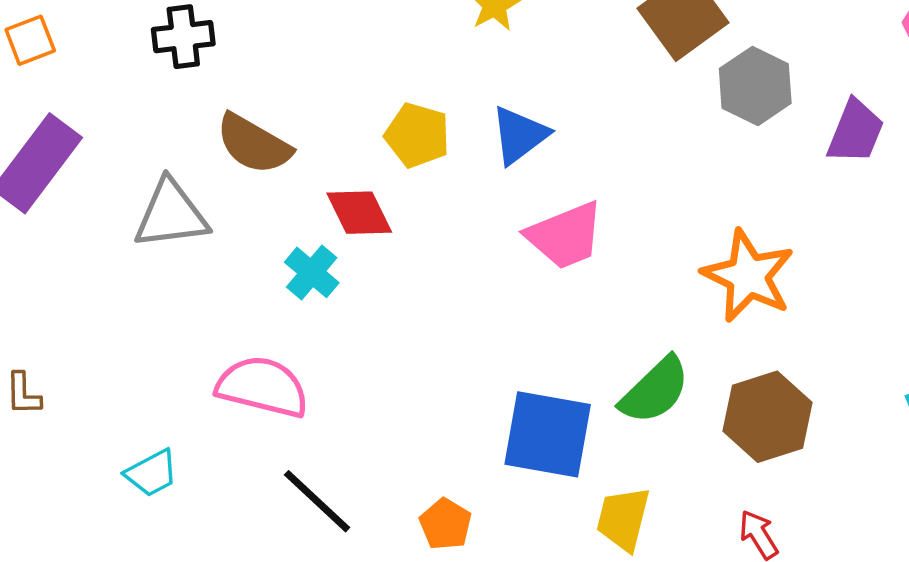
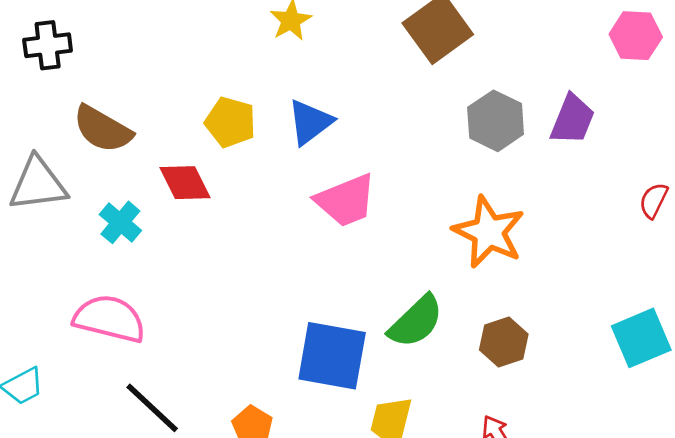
gray hexagon: (755, 86) -> (496, 121), moved
cyan cross: (312, 272) -> (120, 222), moved
brown hexagon: (767, 417) -> (504, 342), size x0.7

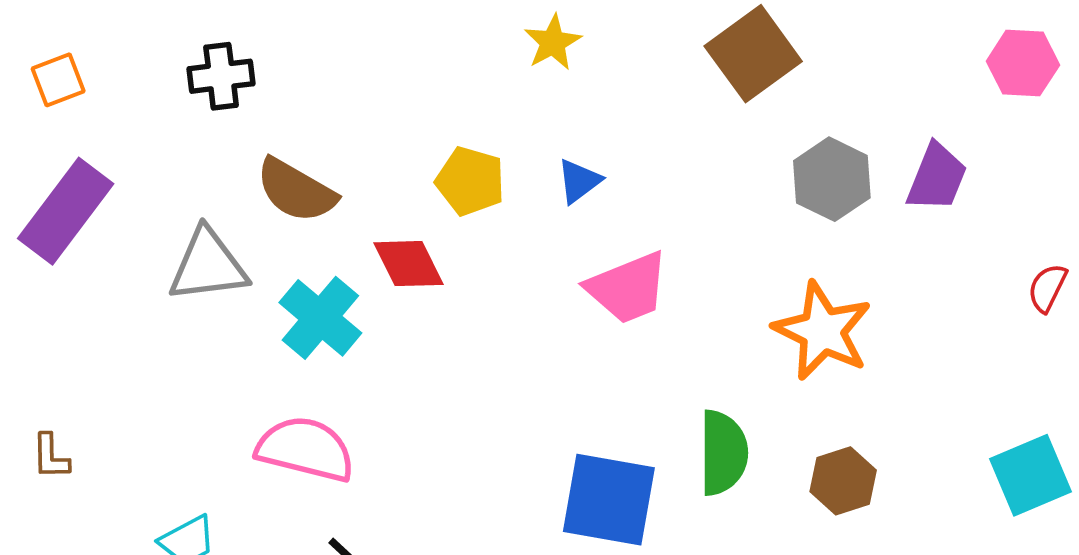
blue triangle: (310, 122) -> (579, 181), size x0.7
cyan cross: (120, 222) -> (320, 318), size x1.4
green semicircle: (416, 321) -> (723, 453), turned -46

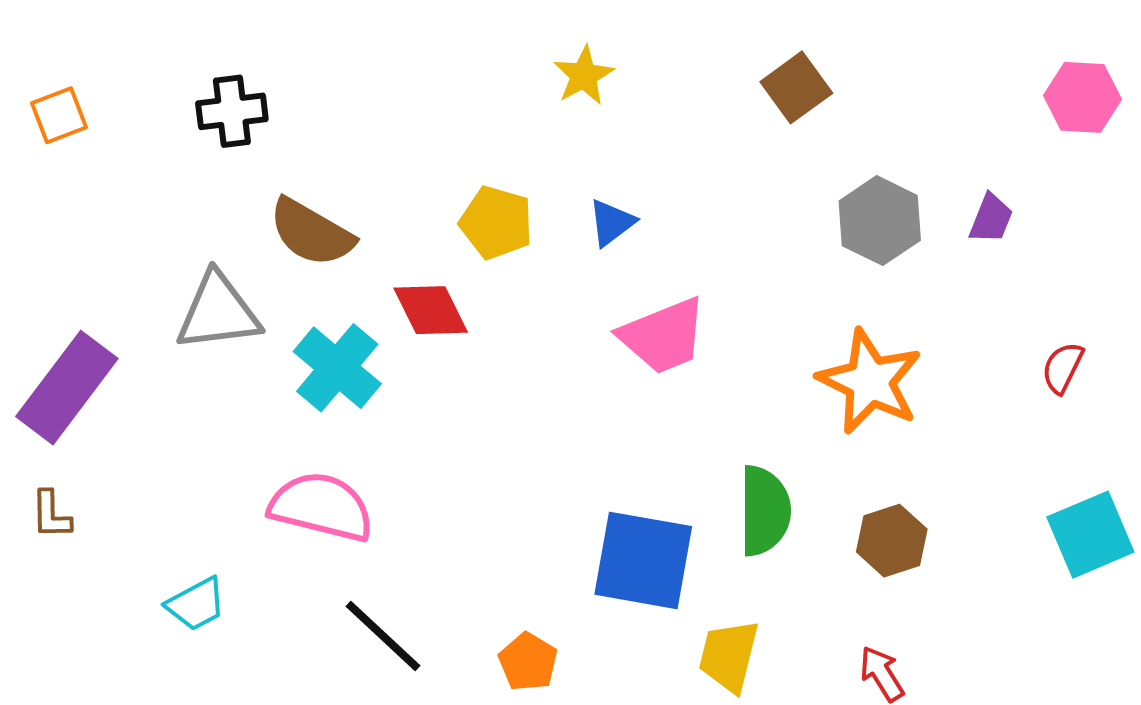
brown square: (753, 54) -> (796, 87), size x0.7
purple trapezoid: (937, 177) -> (991, 219), size x0.7
purple rectangle: (66, 211) -> (67, 388), moved
red semicircle: (1047, 288) -> (1063, 368), moved

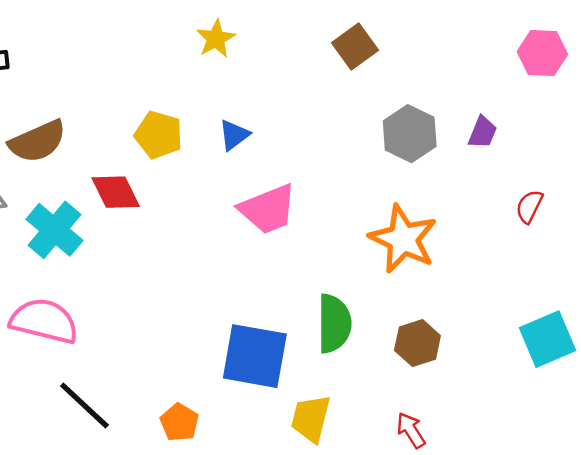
brown semicircle: (311, 233) -> (38, 141), turned -54
red semicircle: (1063, 368) -> (529, 206), moved

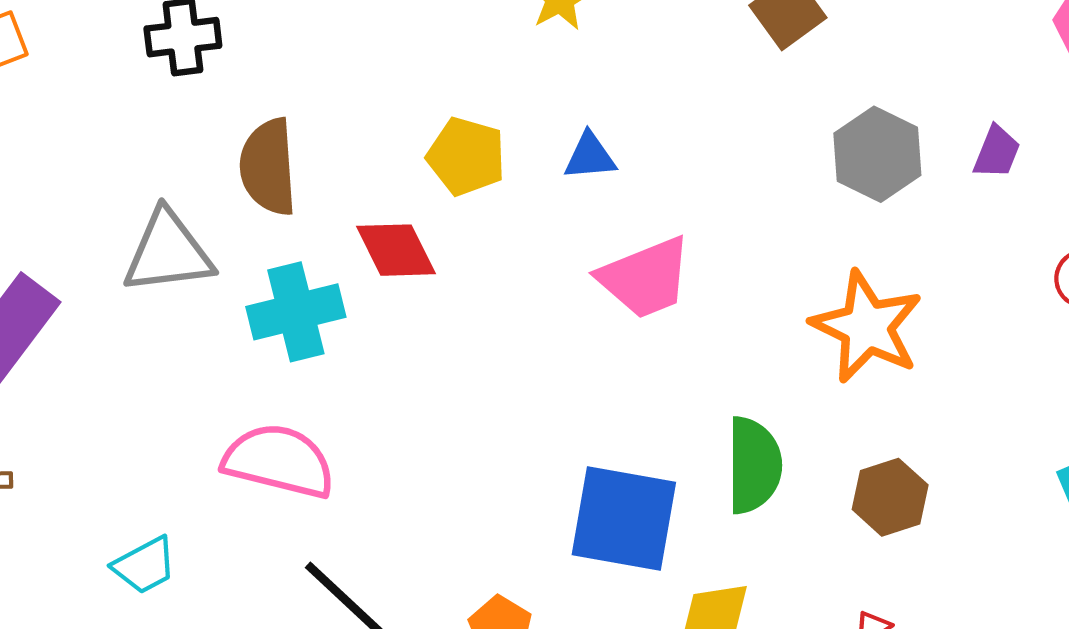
blue triangle: (234, 135) -> (590, 156), turned 32
brown semicircle: (38, 141) -> (268, 167), turned 110
cyan cross: (55, 230) -> (296, 312), turned 36

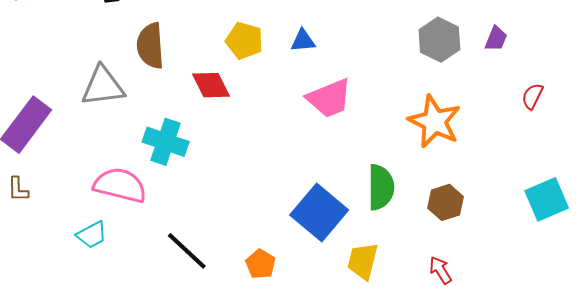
cyan cross: (296, 312) -> (166, 142), moved, turned 33
pink semicircle: (279, 461) -> (120, 185), moved
blue square: (624, 518) -> (319, 213), turned 30

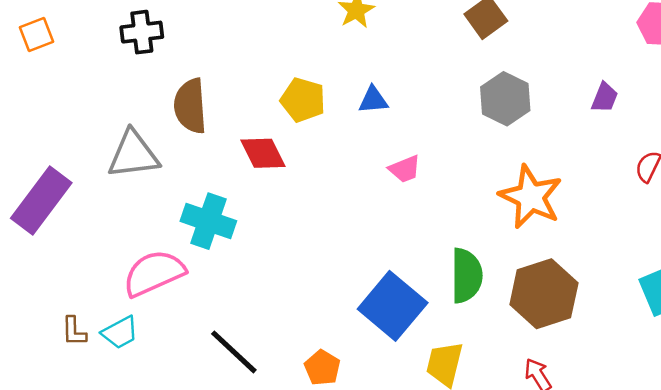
gray hexagon: (439, 40) -> (505, 99), moved
pink trapezoid: (329, 98) -> (405, 169), size x0.6
pink semicircle: (120, 185) -> (154, 273), turned -38
brown L-shape: (18, 189) -> (74, 331), moved
brown hexagon: (446, 202) -> (544, 294), size x1.6

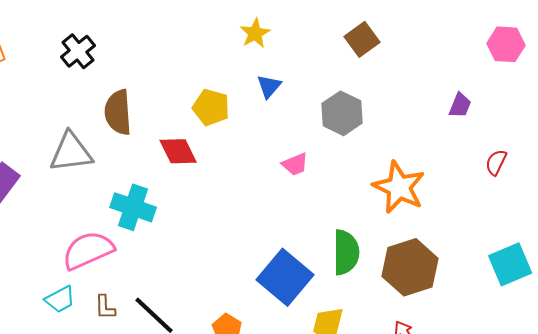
black cross: (142, 32) -> (78, 51), turned -32
gray hexagon: (505, 99) -> (342, 113), moved
blue triangle: (373, 100) -> (269, 86), moved, turned -44
brown L-shape: (74, 331) -> (105, 307), moved

